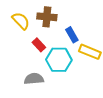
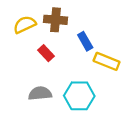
yellow semicircle: (21, 21) -> (25, 25), turned -72
cyan hexagon: (59, 60) -> (79, 96), moved

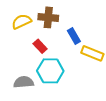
gray semicircle: (40, 93) -> (24, 82), moved
cyan hexagon: (79, 96) -> (50, 71), moved

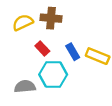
blue rectangle: (74, 36) -> (73, 52), moved

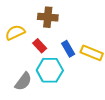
yellow semicircle: (23, 22) -> (15, 32), moved
gray semicircle: (25, 86) -> (23, 81), turned 132

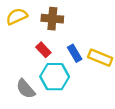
yellow semicircle: (15, 32) -> (17, 16), moved
gray semicircle: (23, 81) -> (26, 89), turned 102

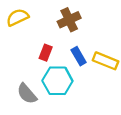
brown cross: (52, 19) -> (69, 20), moved, turned -30
red rectangle: (43, 50) -> (46, 53), turned 64

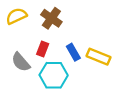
brown cross: (69, 20) -> (51, 18), moved, turned -30
gray semicircle: (27, 94) -> (21, 62), moved

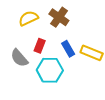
yellow semicircle: (16, 16) -> (28, 18), moved
brown cross: (51, 18) -> (59, 17), moved

